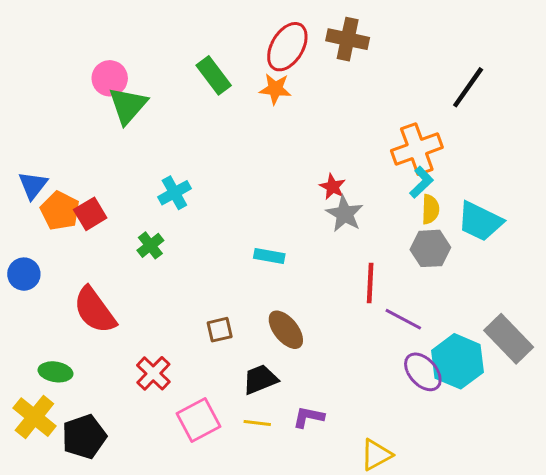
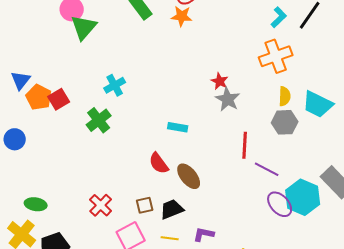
cyan L-shape: (421, 182) -> (279, 17), moved
green cross: (150, 245) -> (99, 120), size x1.4
red semicircle: (95, 310) -> (159, 163), moved, size x0.7
brown square: (220, 330) -> (145, 205), moved

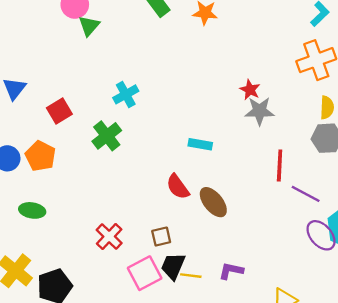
green triangle: (84, 27) -> (89, 26), size x0.7
orange pentagon: (39, 97) -> (40, 156), moved
gray star: (228, 99) -> (259, 111), turned -30
green ellipse: (36, 204) -> (32, 210), moved
black trapezoid: (172, 209) -> (173, 266), moved, turned -45

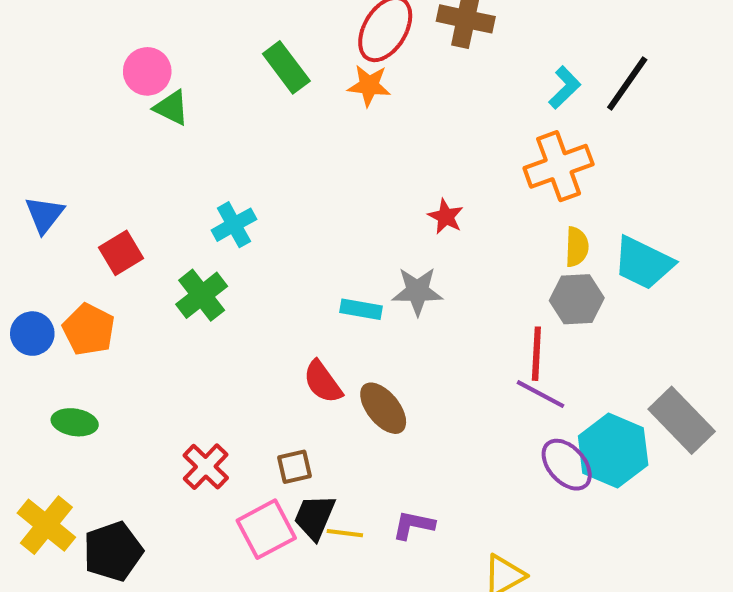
green triangle: (89, 26) -> (171, 108), turned -45
gray star: (259, 111) -> (417, 291), moved
red line: (280, 165) -> (536, 354), moved

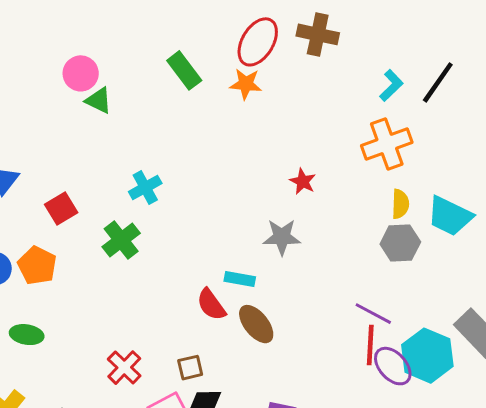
cyan rectangle: (361, 309) -> (240, 279), moved
red line: (536, 354) -> (370, 345), moved

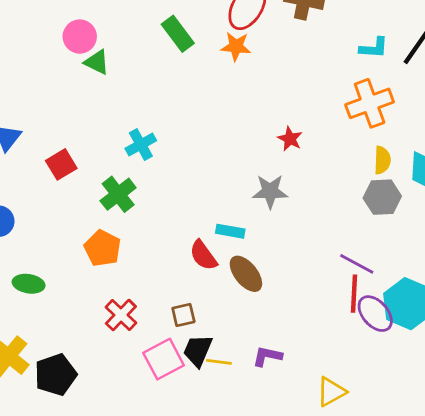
cyan L-shape: (391, 85) -> (374, 48), turned 48
orange pentagon: (37, 266) -> (102, 248), moved

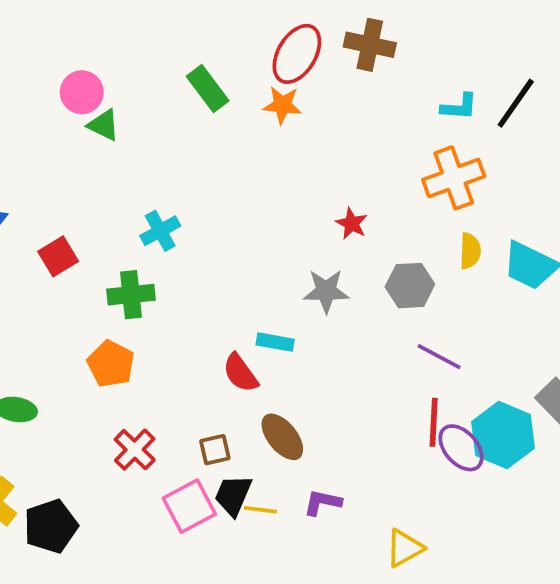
green cross: (118, 194) -> (131, 295), turned 32
gray hexagon: (382, 197) -> (410, 286), moved
purple line: (357, 264) -> (439, 357), moved
brown ellipse: (246, 274) -> (282, 437), moved

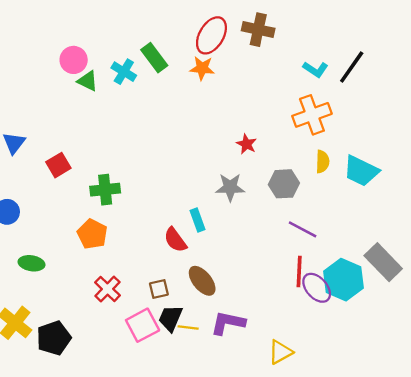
cyan L-shape: (459, 107) -> (315, 69), turned 30
cyan cross: (160, 231) -> (124, 72), moved, turned -30
cyan rectangle: (275, 342) -> (197, 220), turned 60
purple L-shape: (322, 502) -> (228, 323), size x1.4

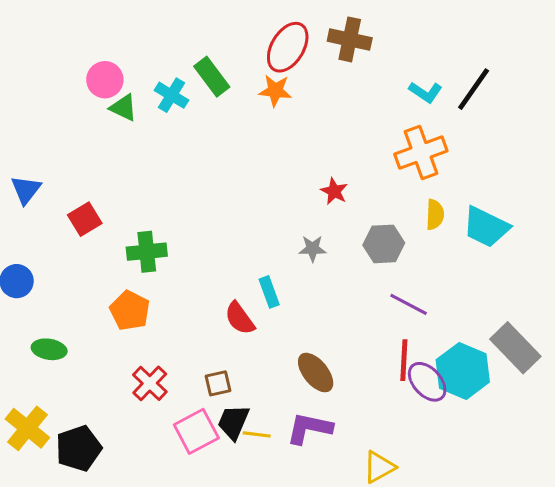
gray star: (230, 187) -> (312, 249), size x0.7
brown ellipse: (202, 281) -> (316, 373), moved

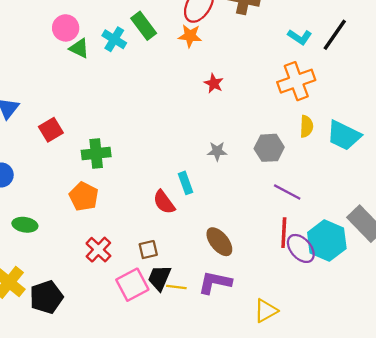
red star: (334, 191) -> (214, 83), moved

